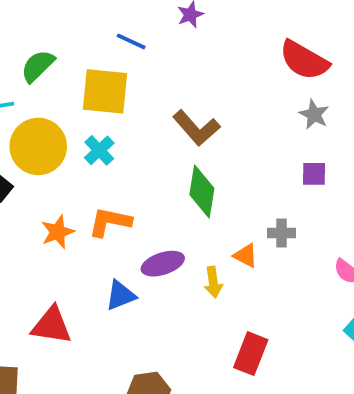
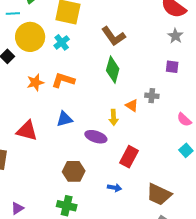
purple ellipse: (163, 264) -> (96, 137), moved, turned 30

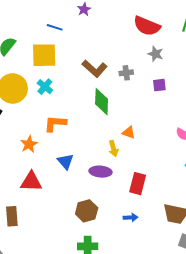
orange star: (35, 82) -> (29, 144), moved
gray cross: (152, 96) -> (126, 73), moved
blue triangle: (64, 119) -> (65, 161), turned -42

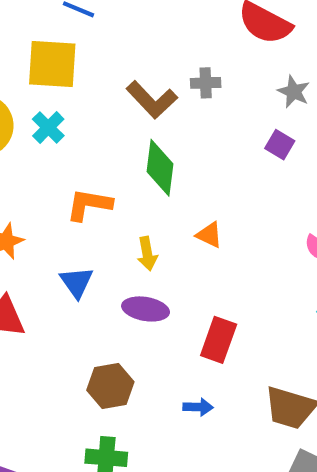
gray star: (156, 54) -> (294, 92), moved
gray cross: (126, 73) -> (206, 83), moved
purple square: (159, 85) -> (280, 145), turned 32
orange L-shape: (55, 124) -> (89, 205), moved
yellow arrow: (113, 149) -> (147, 254), moved

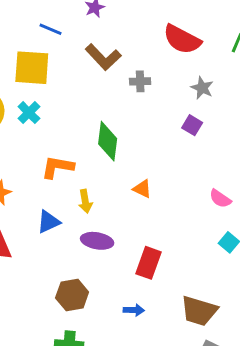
brown L-shape: (152, 100) -> (103, 57), moved
yellow arrow: (147, 254) -> (85, 201), moved
blue triangle: (77, 282) -> (48, 222), turned 40

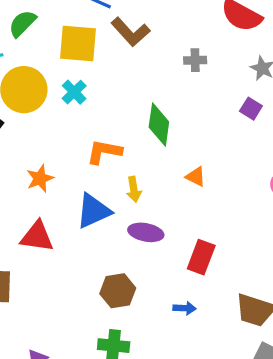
brown L-shape: (103, 57) -> (130, 32), moved
blue triangle: (48, 222) -> (93, 211), size x1.4

